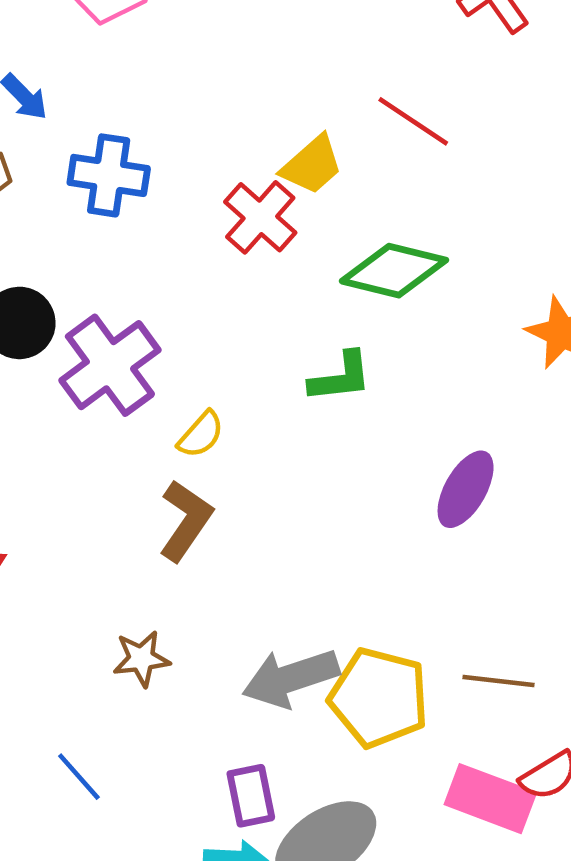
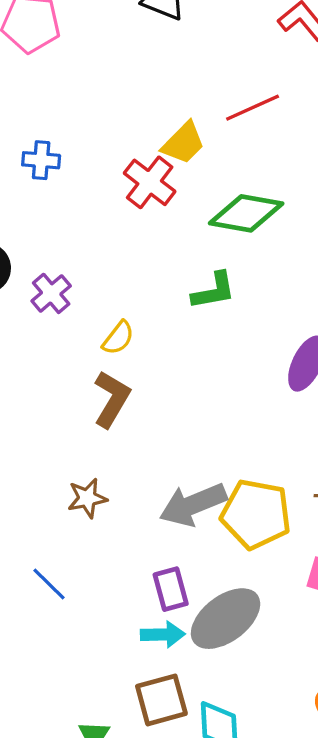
red line: (413, 121) -> (253, 108), turned -54
blue cross: (109, 175) -> (41, 160), size x0.7
purple cross: (110, 365) -> (51, 293), size x0.6

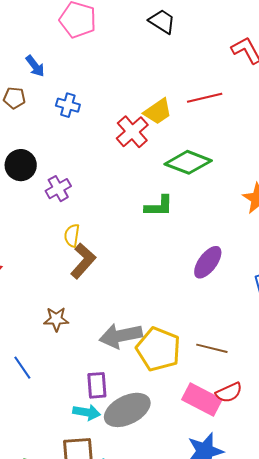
yellow semicircle: (118, 338) -> (72, 235), moved, turned 140

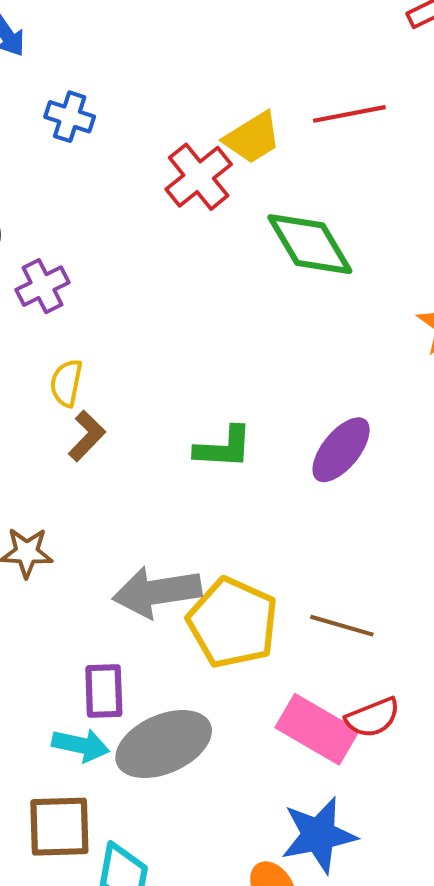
green diamond: (188, 162) -> (310, 244), turned 36
green L-shape: (159, 206) -> (224, 447), moved
brown L-shape: (83, 261) -> (87, 436), size x0.7

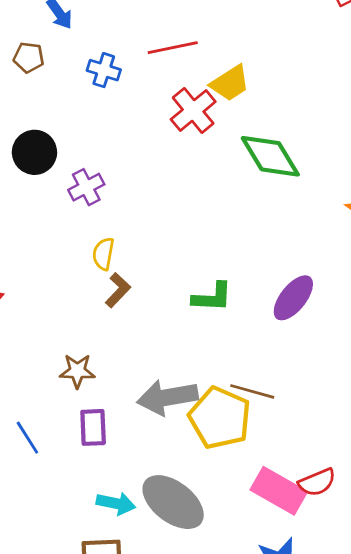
red line: (349, 114) -> (173, 48), moved
brown line: (342, 626) -> (252, 391), moved
purple rectangle: (104, 691) -> (93, 427), moved
gray ellipse: (164, 744) -> (173, 502), turned 62

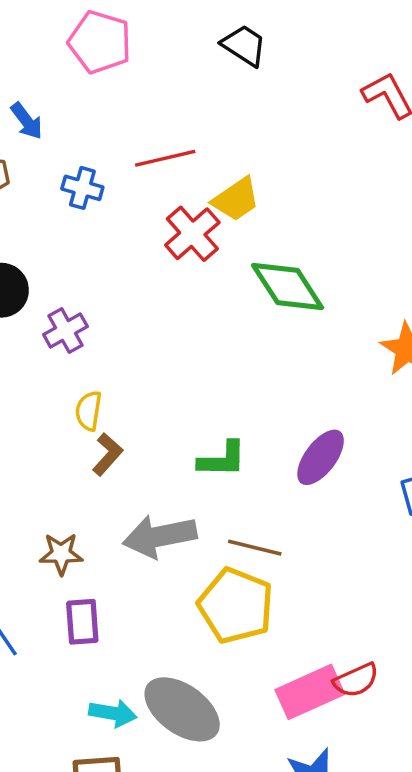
brown line: (252, 391) -> (255, 548), moved
gray arrow: (167, 397) -> (160, 536), moved
pink rectangle: (279, 491) -> (310, 692), turned -52

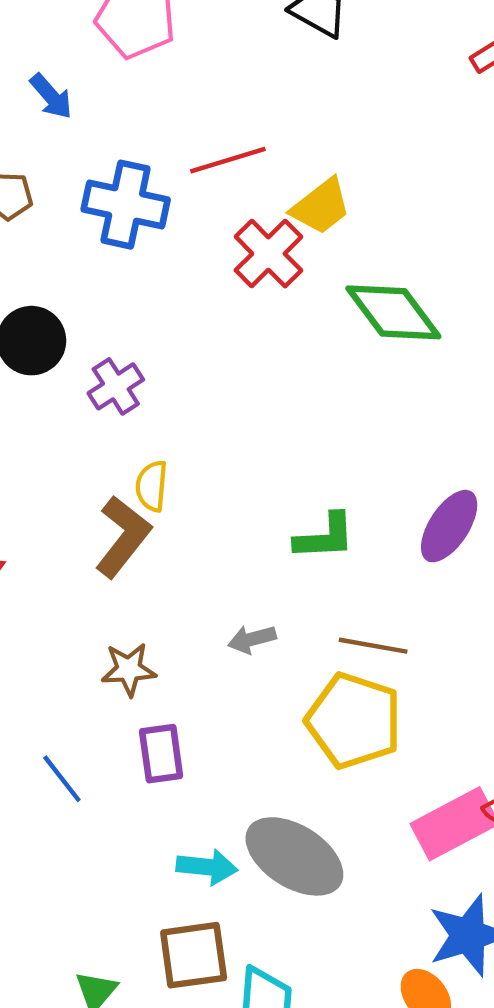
blue arrow: (27, 121) -> (51, 96), moved
blue cross: (82, 188) -> (126, 205), size x1.6
brown L-shape: (107, 454) -> (123, 537), moved, size x1.5
gray arrow: (160, 536) -> (252, 639), size x0.5

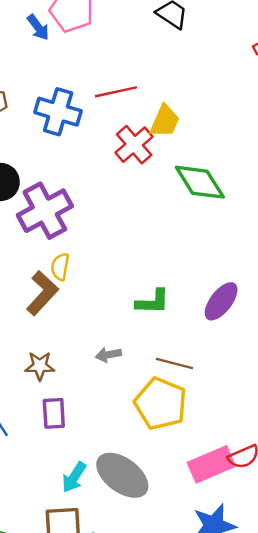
blue arrow: (51, 96) -> (38, 27), moved
yellow trapezoid: (321, 206) -> (165, 121), turned -33
purple cross: (116, 386) -> (45, 211), size x1.8
cyan arrow: (207, 867) -> (74, 477), turned 112

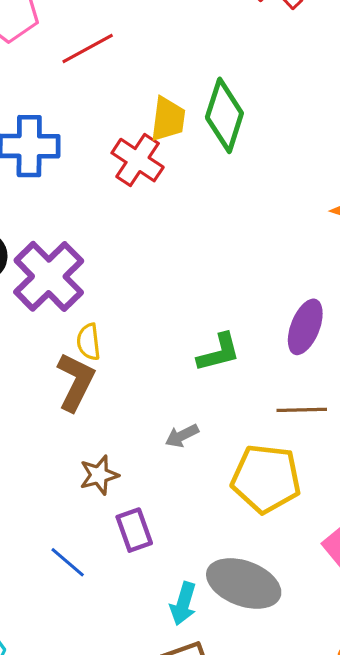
red line: (116, 92) -> (88, 49), moved
green diamond: (200, 182) -> (224, 115), moved, turned 66
brown line: (174, 363) -> (302, 410), moved

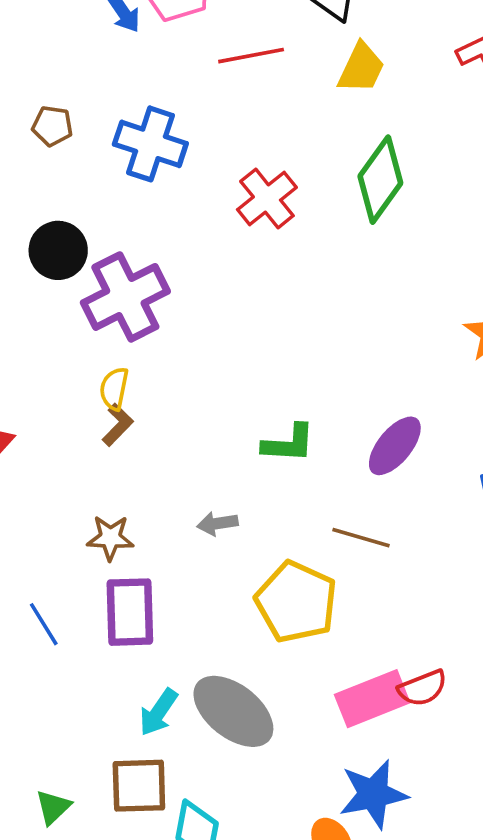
yellow trapezoid: (168, 119) -> (361, 68), moved
yellow semicircle: (89, 342) -> (114, 389), moved
brown L-shape: (76, 382) -> (118, 425), size x0.6
purple rectangle: (134, 530) -> (130, 612), size x1.4

